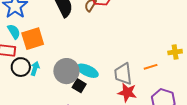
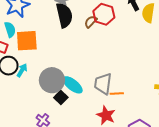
orange line: (151, 67) -> (117, 94), moved
gray trapezoid: (123, 74) -> (103, 84), moved

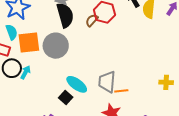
gray circle: (52, 80) -> (56, 46), moved

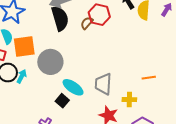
gray circle: (56, 46) -> (50, 62), moved
yellow cross: (166, 82) -> (129, 100), moved
orange line: (121, 91) -> (149, 78), moved

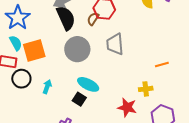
gray circle: (50, 62) -> (77, 49), moved
cyan arrow: (22, 76) -> (47, 87), moved
gray trapezoid: (103, 84) -> (115, 44), moved

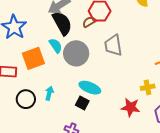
brown semicircle: (93, 19) -> (89, 22), turned 32
cyan semicircle: (16, 43) -> (56, 46), moved
black circle: (21, 79) -> (26, 99), moved

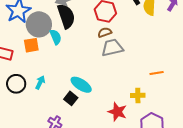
brown semicircle: (89, 22) -> (105, 32), moved
gray trapezoid: (113, 45) -> (112, 48), turned 75
gray circle: (76, 53) -> (39, 24), moved
orange square: (33, 58) -> (31, 45), size x0.7

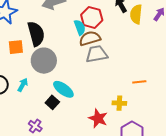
black semicircle: (66, 16) -> (36, 34), moved
gray circle: (39, 24) -> (44, 61), moved
brown semicircle: (105, 32) -> (90, 38), size x1.5
cyan semicircle: (56, 37) -> (80, 27), moved

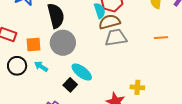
orange square: (16, 47) -> (34, 44), moved
orange line: (139, 82) -> (161, 38), moved
cyan arrow: (23, 85) -> (41, 66), turned -88

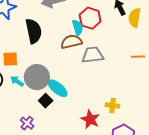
brown semicircle: (110, 22) -> (71, 42), moved
gray circle: (63, 43) -> (37, 77), moved

